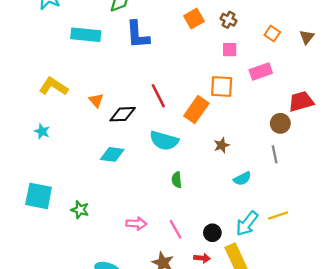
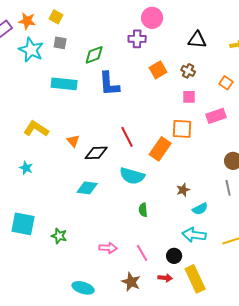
brown star: (222, 145) -> (183, 190), moved
cyan arrow: (247, 224) -> (194, 235), moved, turned 60

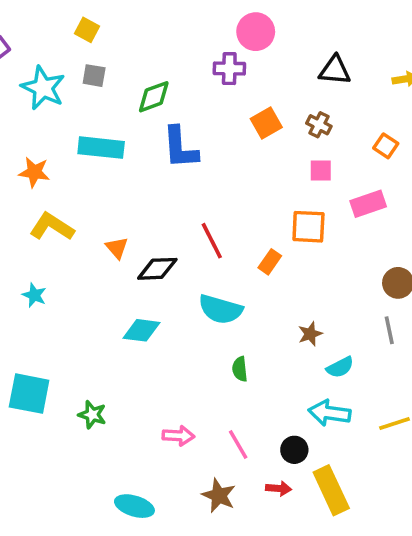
orange star: (27, 21) -> (34, 172), moved
orange rectangle: (160, 149) -> (270, 262), size x0.6

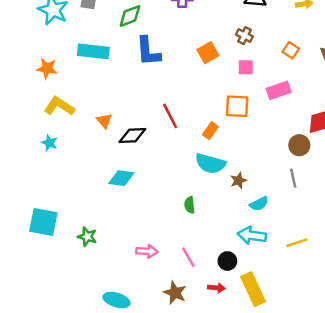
orange square: (266, 123) -> (208, 53), moved
cyan star: (34, 295) -> (49, 143), moved
cyan semicircle: (221, 309) -> (210, 164), moved

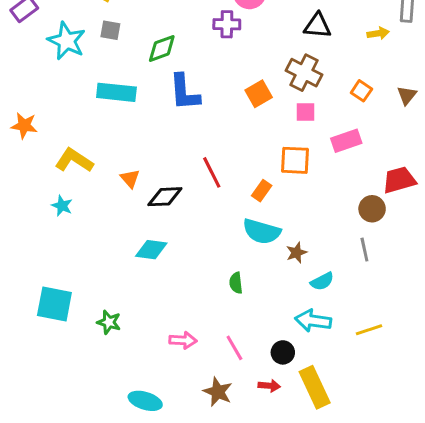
brown cross: (244, 36) -> (304, 73), size x1.6
orange star: (47, 68) -> (24, 126), moved

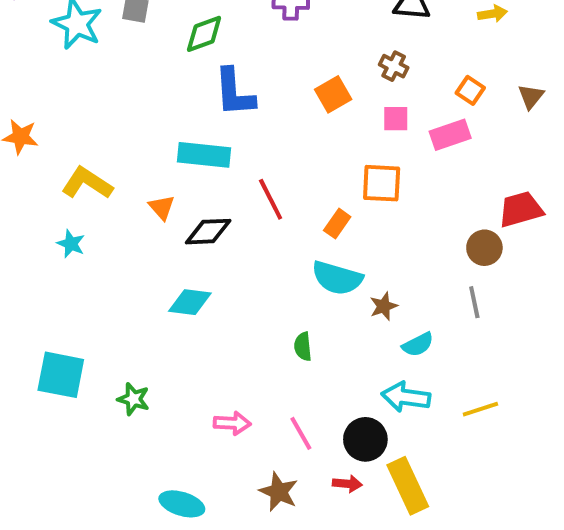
brown cross: (304, 73) -> (394, 66), size x0.6
cyan rectangle: (116, 92) -> (204, 155), moved
pink rectangle: (346, 141) -> (450, 135), moved
black circle: (283, 352) -> (365, 439), size x1.4

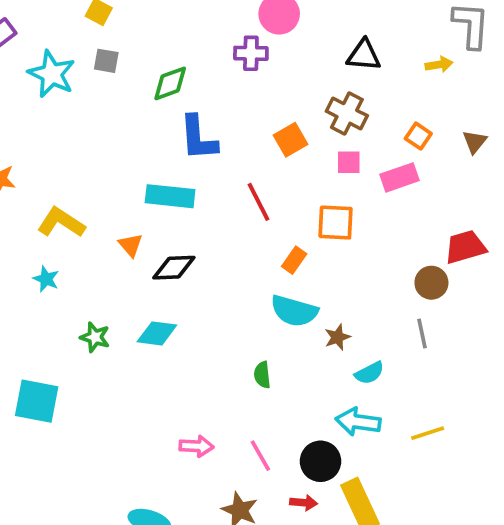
brown cross: (394, 66) -> (347, 113), size x1.5
red line: (271, 199) -> (258, 202), moved
green star: (133, 399) -> (95, 337), moved

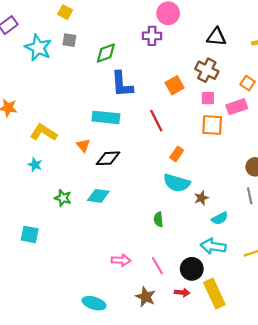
orange square: (336, 223) -> (212, 125), moved
cyan square: (37, 401) -> (30, 234), size x0.7

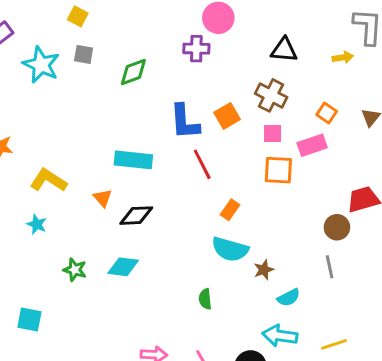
blue L-shape: (122, 84) -> (185, 122), moved

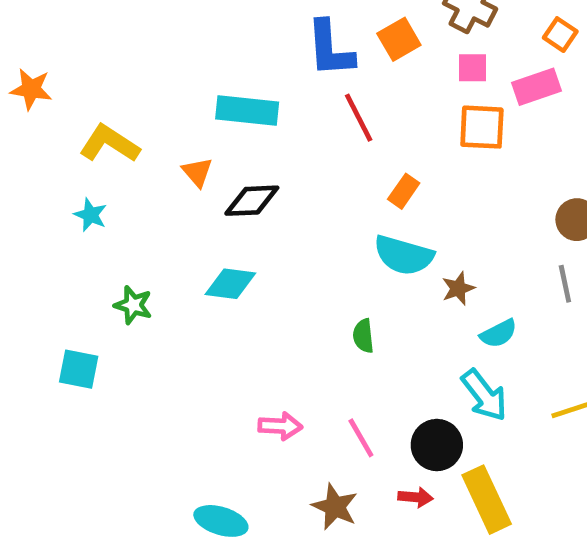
green star: (75, 270) -> (133, 305), moved
cyan arrow: (280, 336) -> (484, 395), turned -136

